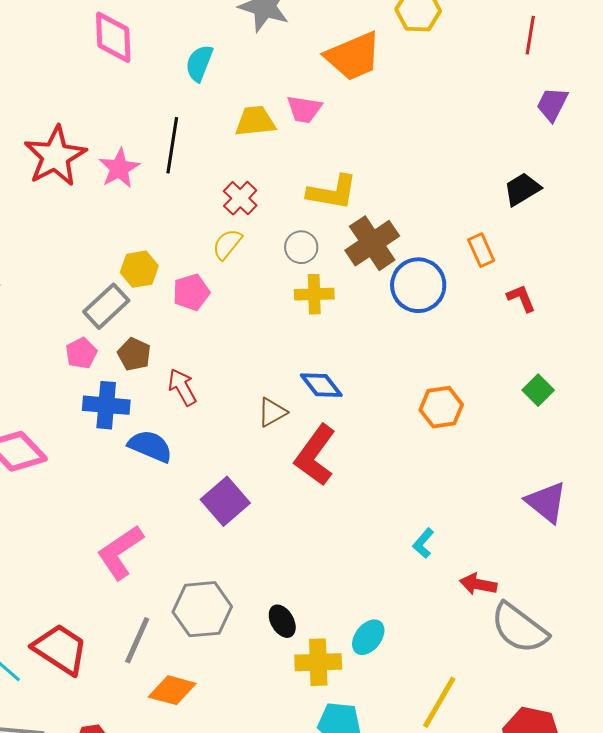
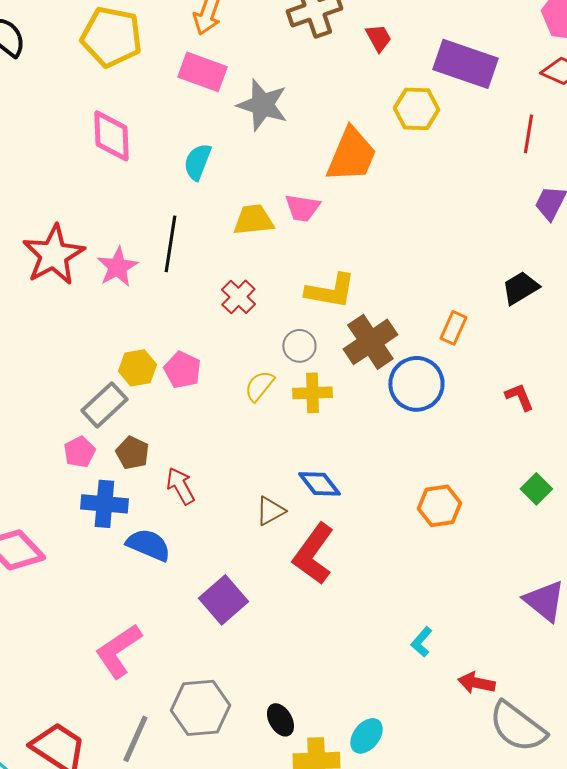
orange trapezoid: (353, 56) -> (351, 155), turned -44
yellow semicircle: (227, 244) -> (259, 386), moved
orange rectangle: (481, 250) -> (453, 328), moved, turned 48
pink pentagon: (191, 292) -> (182, 370), moved, turned -30

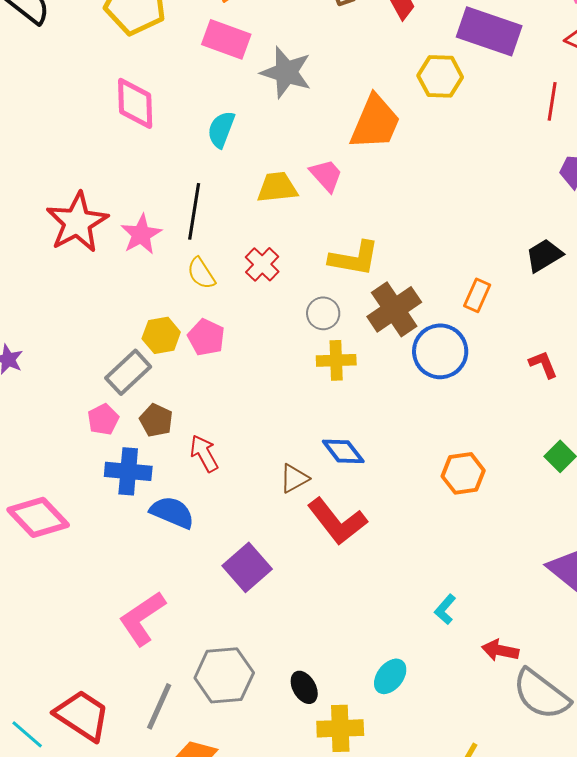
pink trapezoid: (302, 208) -> (326, 175), turned -141
yellow semicircle: (259, 386) -> (201, 273), moved, turned -72
red L-shape: (313, 554) -> (337, 521), turned -74
cyan ellipse: (366, 736) -> (390, 676), moved

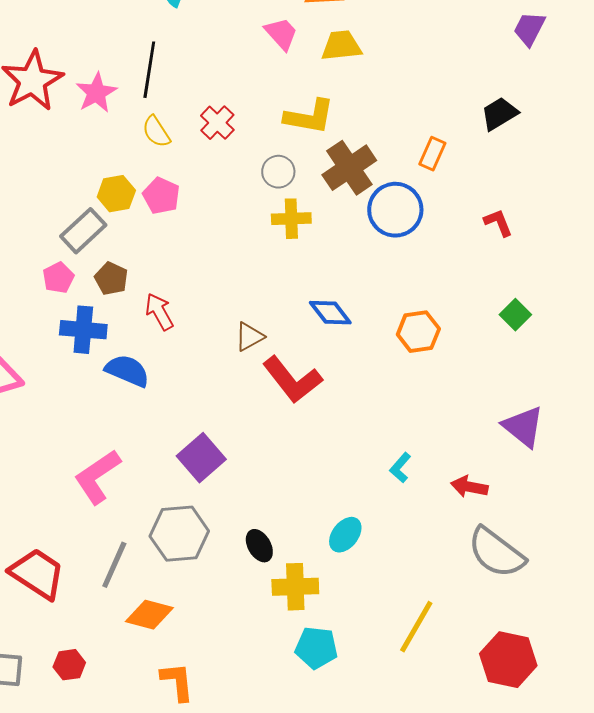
yellow trapezoid: (277, 187) -> (341, 46), moved
blue diamond: (343, 451) -> (330, 313), moved
purple square: (247, 567) -> (201, 458), moved
red arrow: (500, 650) -> (469, 487), moved

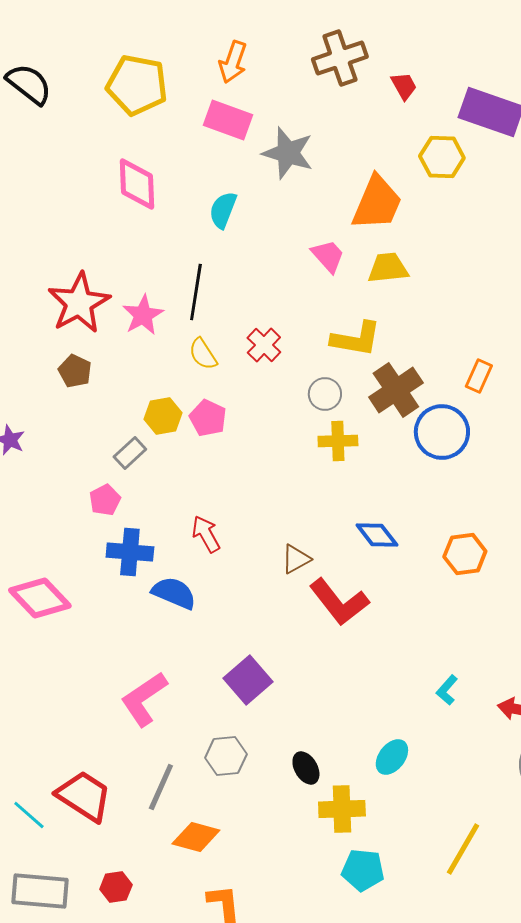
gray rectangle: (83, 231) -> (130, 453), size x0.7
brown pentagon: (111, 279) -> (75, 371), moved
gray hexagon: (179, 534) -> (226, 756), size x0.7

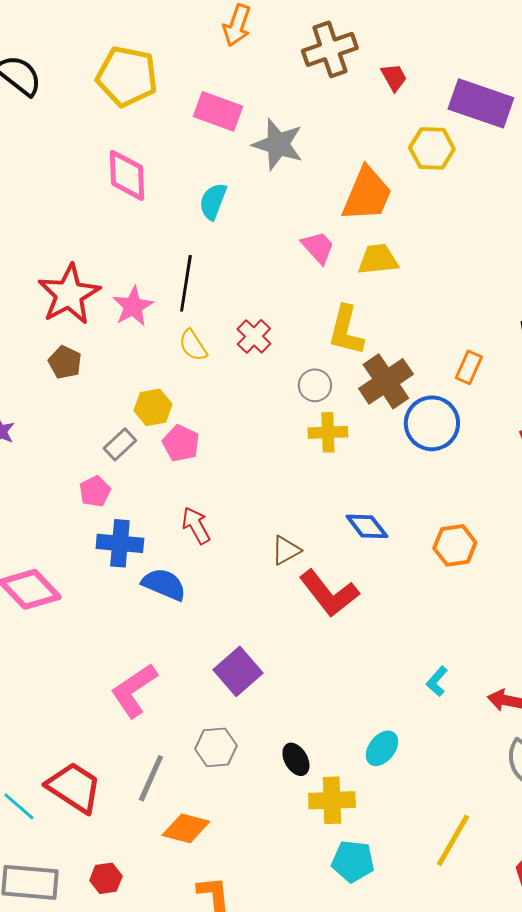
orange arrow: (233, 62) -> (237, 25), moved
yellow L-shape: (356, 339) -> (346, 330), turned 94
pink pentagon: (208, 418) -> (181, 443), moved

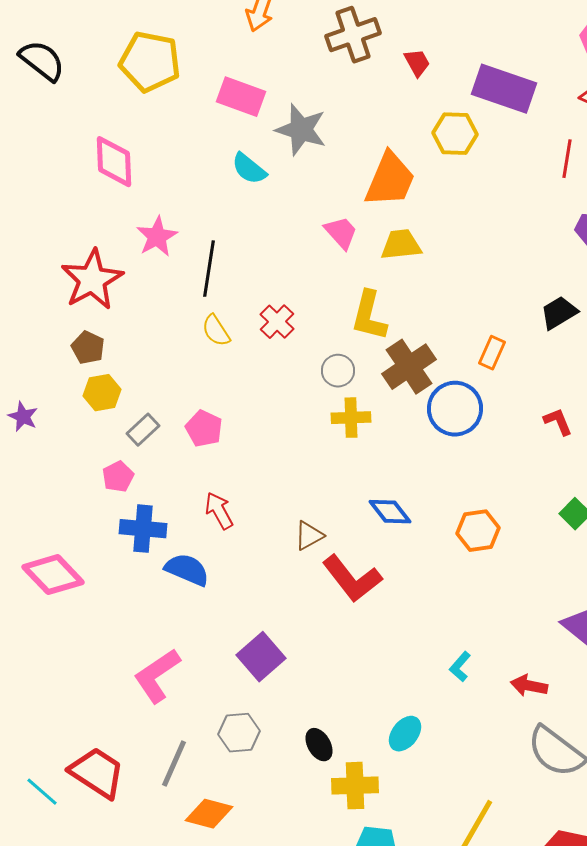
pink diamond: (127, 175) -> (114, 162), moved
cyan semicircle: (213, 201) -> (249, 169), moved, turned -72
pink star: (133, 306) -> (157, 237), moved
yellow hexagon: (153, 407) -> (102, 393), moved

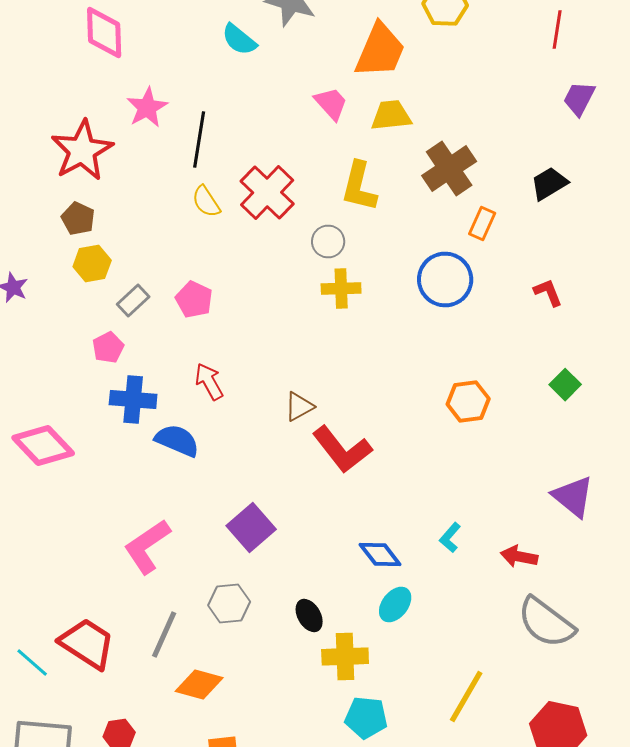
red cross: (277, 322) -> (267, 192), size x1.6
brown cross: (409, 367) -> (449, 168), moved
blue diamond: (390, 512) -> (380, 554), moved

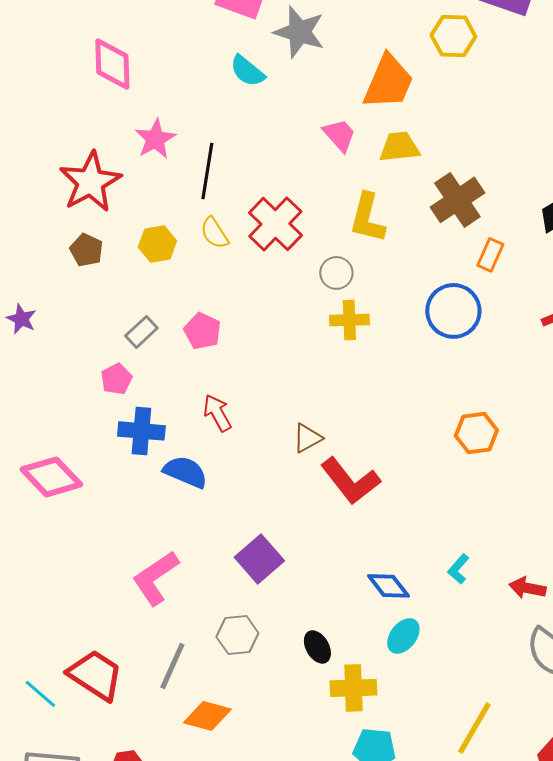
yellow hexagon: (92, 264) -> (157, 244), moved

